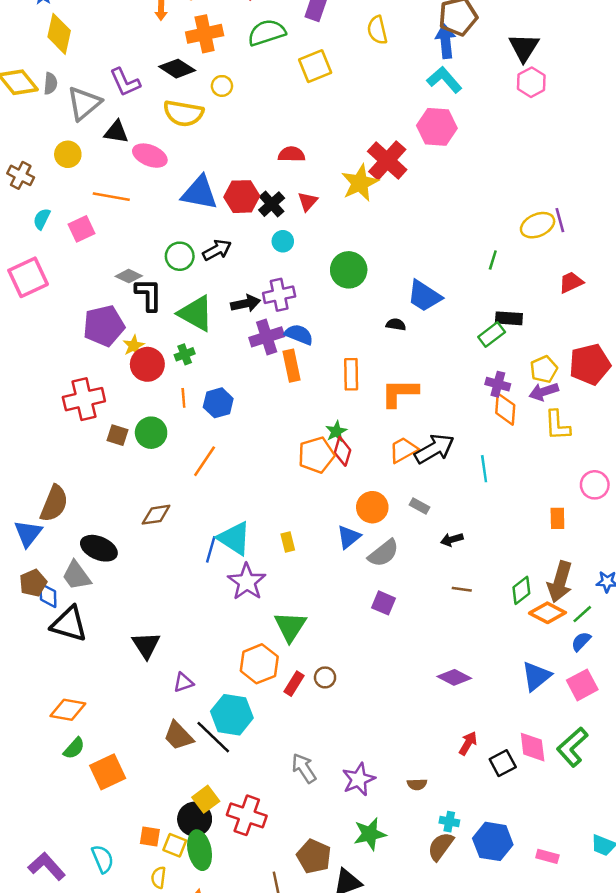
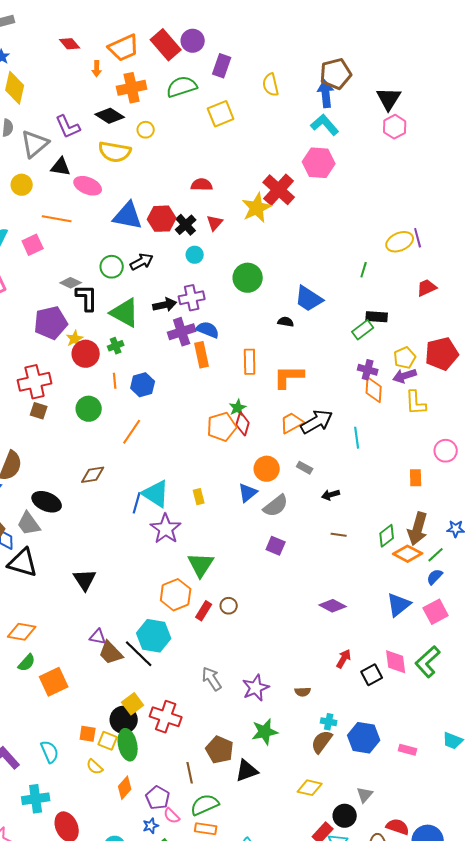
brown square: (118, 435) -> (39, 411), moved
purple triangle: (183, 682) -> (98, 637), moved, turned 30
yellow semicircle: (159, 877) -> (95, 767), turned -54

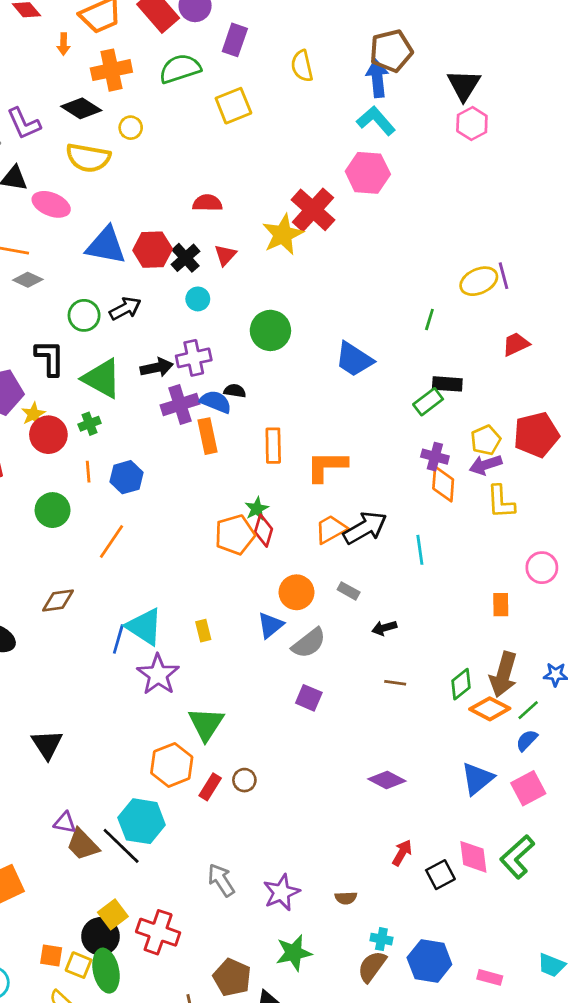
gray diamond: (71, 283) -> (28, 280), moved
black semicircle: (286, 322) -> (235, 391), moved

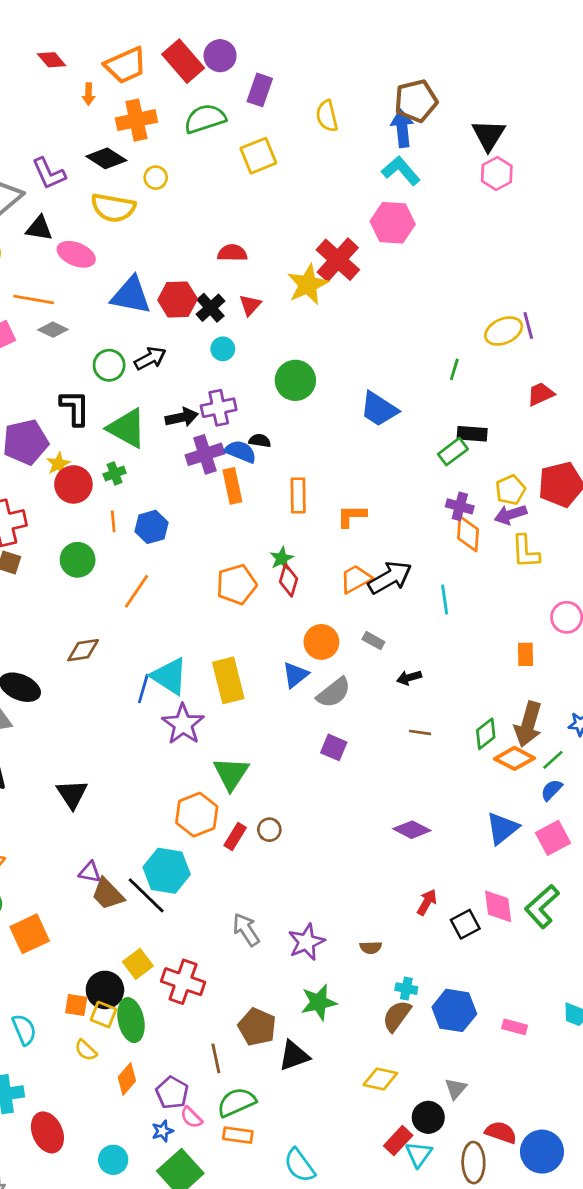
orange L-shape: (327, 466) -> (352, 516), size x0.7
orange pentagon: (235, 535) -> (236, 584), moved
yellow rectangle: (203, 631) -> (228, 680), size x2.0
black circle: (100, 936) -> (105, 990), moved

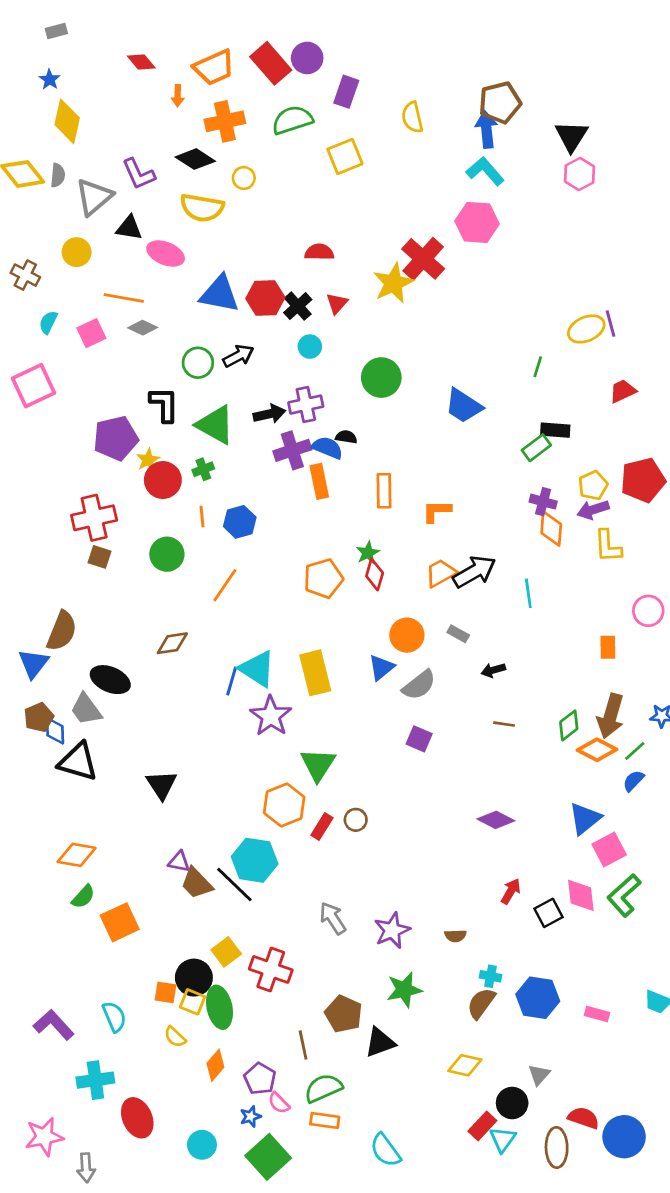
pink square: (553, 838) -> (609, 849), moved

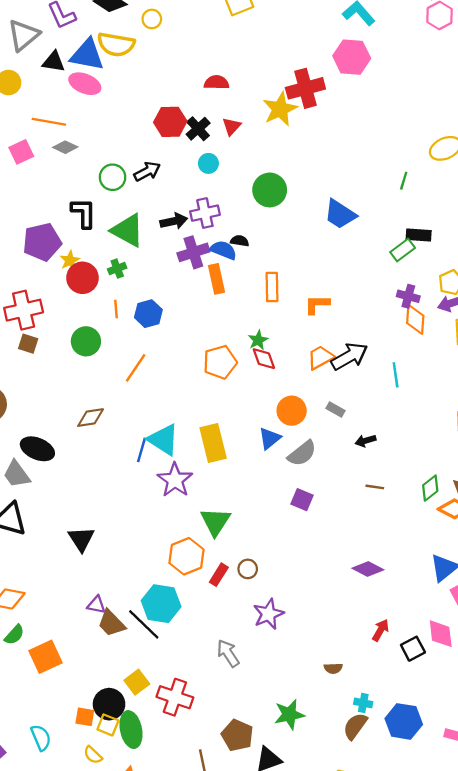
red cross: (423, 259) -> (305, 88), turned 33
blue triangle: (219, 294) -> (87, 55), moved
red diamond: (375, 574) -> (264, 359), turned -36
purple star: (392, 930) -> (269, 614), moved

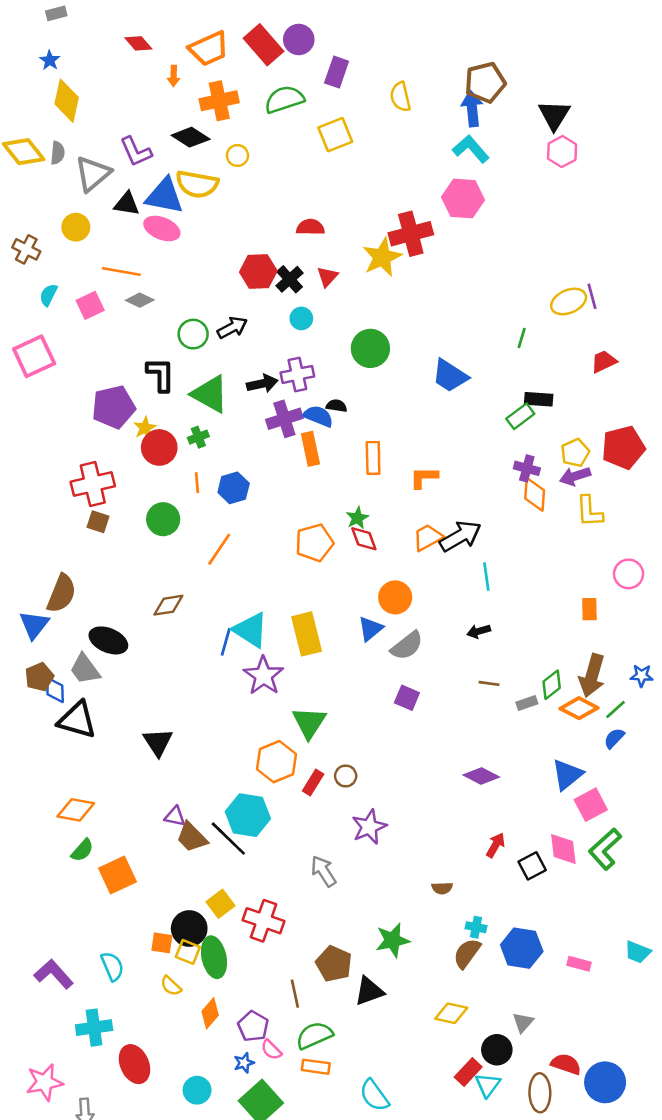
cyan line: (396, 375) -> (486, 577), moved
gray rectangle: (336, 409) -> (527, 703), moved, turned -48

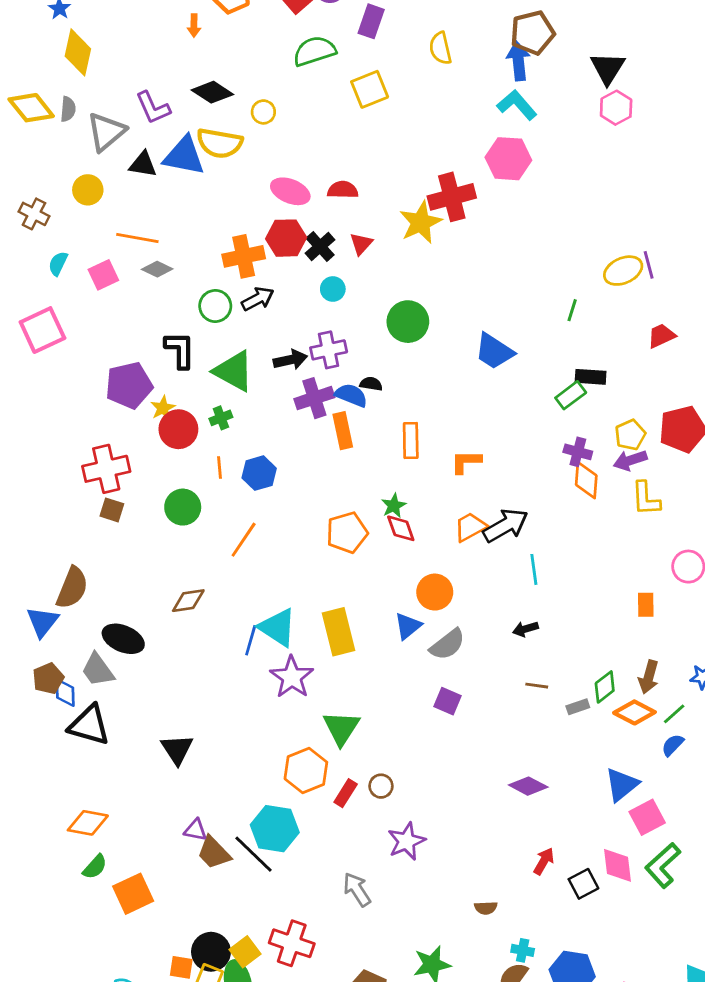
orange cross: (219, 101) -> (244, 256), moved
pink ellipse: (162, 228) -> (290, 191), moved
brown arrow: (592, 676) -> (649, 677), size x0.7
yellow square: (221, 904) -> (245, 952), moved

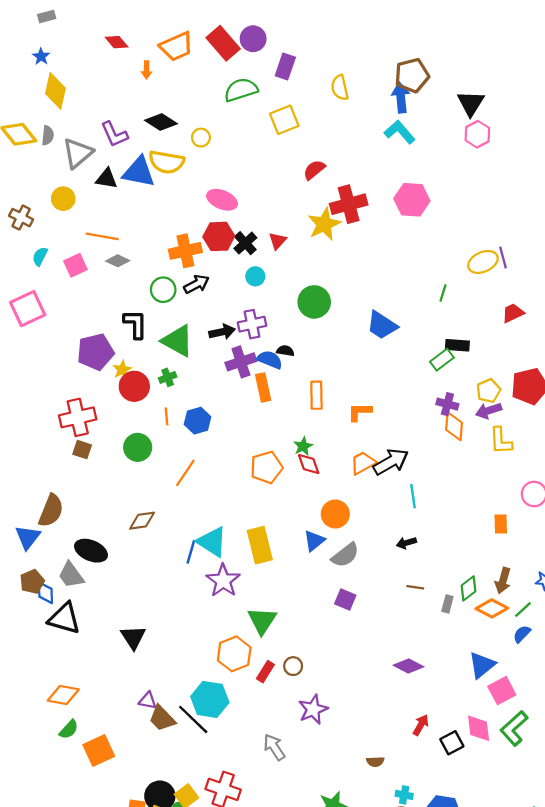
pink hexagon: (508, 159) -> (412, 200), moved
red semicircle: (343, 190) -> (314, 170), moved, turned -40
gray rectangle: (578, 707) -> (447, 604), turned -56

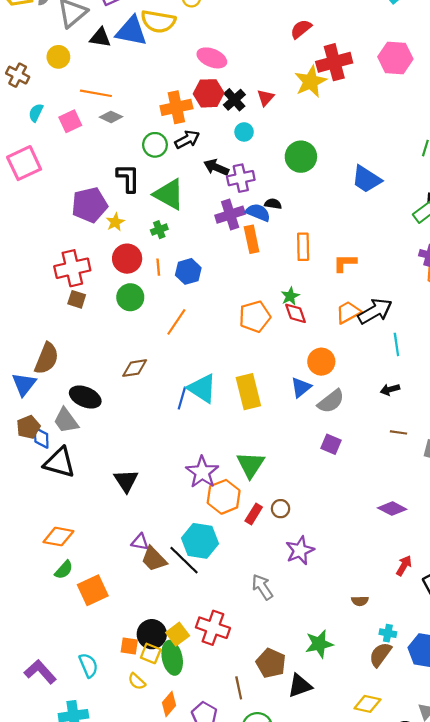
black arrow: (222, 332) -> (216, 167), moved, turned -145
red circle: (134, 386) -> (127, 259), moved
purple star: (223, 581) -> (202, 472), moved

